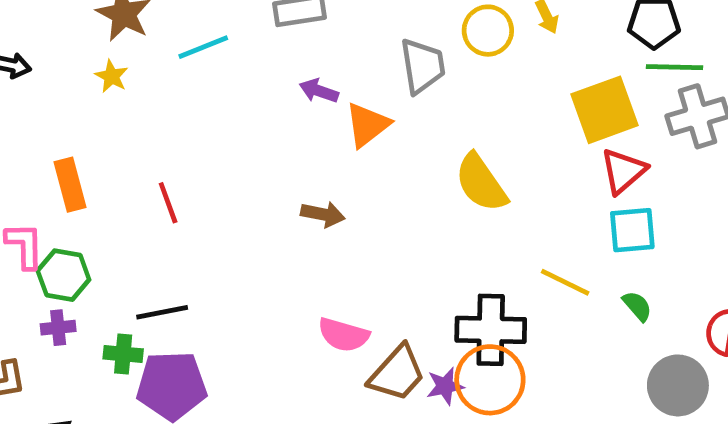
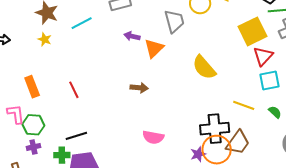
brown trapezoid: (397, 373) -> (238, 143), moved

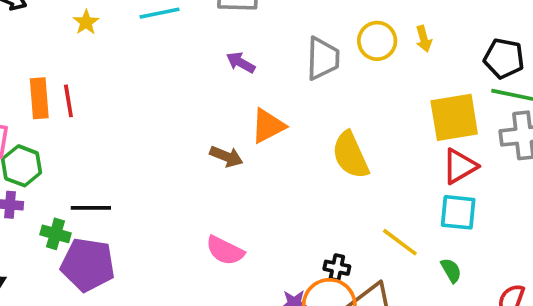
orange triangle: (154, 48) -> (268, 126), moved
red line: (74, 90) -> (68, 101), moved
black cross: (215, 129) -> (337, 268), size x0.5

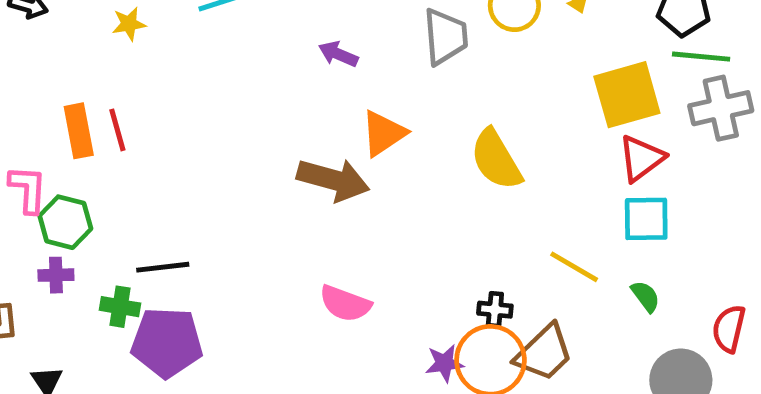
yellow star: (86, 22) -> (129, 24), turned 30
brown arrow: (226, 156) -> (333, 180), size x1.6

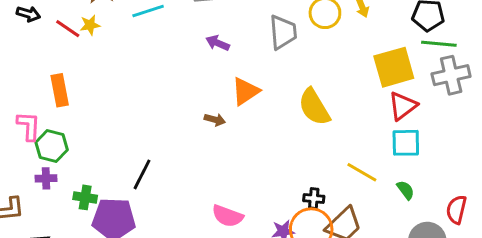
red line: (117, 130) -> (68, 29), moved, turned -40
brown arrow: (333, 180) -> (215, 120), size x0.5
black line: (163, 267) -> (142, 174), moved, turned -56
pink semicircle: (345, 304) -> (228, 216), moved

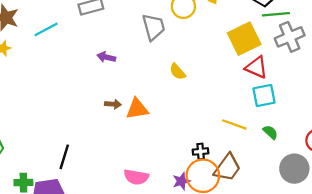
purple arrow: (218, 43) -> (106, 57), moved
orange triangle: (245, 91) -> (137, 109), moved, turned 35
red triangle: (403, 106) -> (257, 67), turned -50
yellow semicircle: (314, 107) -> (177, 72), moved, size x0.6

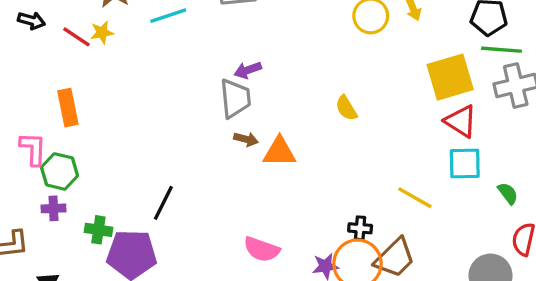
gray trapezoid: (154, 27) -> (235, 98), moved
purple arrow: (106, 57) -> (248, 70), turned -42
green semicircle: (270, 132) -> (508, 193), moved

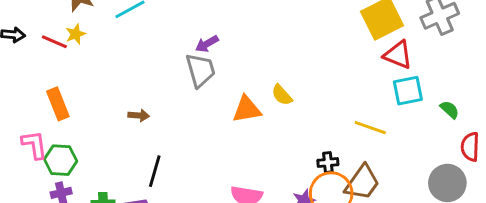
yellow semicircle: (346, 108) -> (282, 95), moved
brown arrow: (246, 139) -> (139, 115), moved

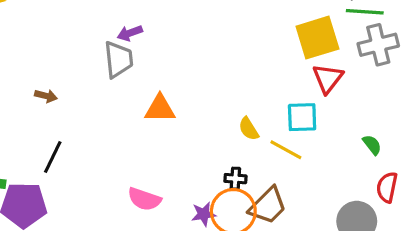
red triangle: (398, 55) -> (328, 78), turned 36
cyan square: (408, 91) -> (302, 117), moved
yellow semicircle: (282, 95) -> (249, 129), moved

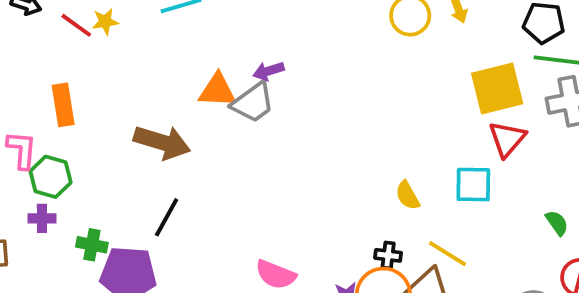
gray trapezoid: (118, 59) -> (253, 102), turned 57
brown arrow: (46, 96) -> (162, 142), size x2.0
orange triangle: (160, 109) -> (217, 90), moved
yellow line: (286, 150) -> (448, 254), moved

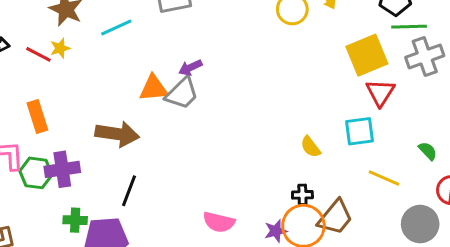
purple cross: (42, 218) -> (62, 169), moved, size x1.6
yellow line: (448, 254) -> (384, 178), moved

